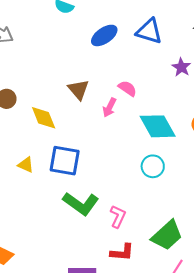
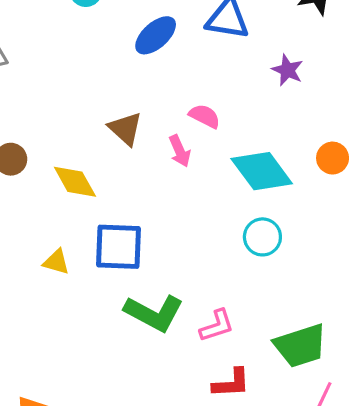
pink arrow: (110, 107) -> (180, 151), turned -42
pink L-shape: (118, 216) -> (217, 326), turned 55
green trapezoid: (167, 235) -> (300, 346), turned 32

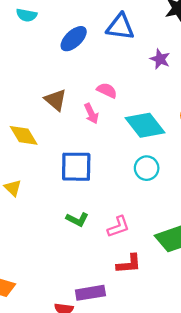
blue square: (119, 247) -> (76, 167), moved
yellow triangle: (56, 262) -> (13, 188), turned 30
green L-shape: (154, 313) -> (77, 219), size x0.6

